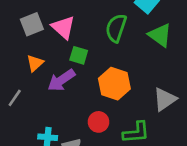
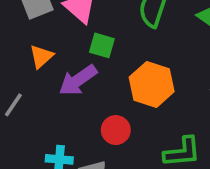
red circle: (98, 122) -> (116, 130), moved

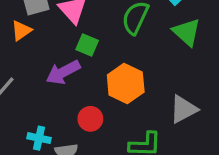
orange triangle: (41, 57) -> (21, 31), moved

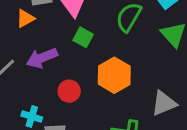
purple arrow: (63, 72) -> (42, 58), moved
red circle: (90, 119) -> (69, 91), moved

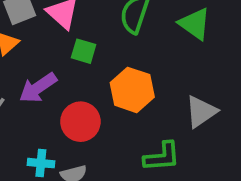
red circle: (69, 91) -> (80, 122), size x1.4

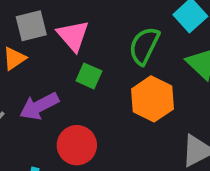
orange hexagon: (132, 90) -> (152, 99), moved

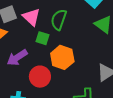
green semicircle: (144, 46) -> (59, 20), moved
orange hexagon: (152, 99) -> (62, 57), moved

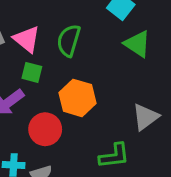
green square: (42, 38) -> (32, 72), moved

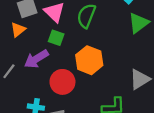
green triangle: (137, 44) -> (138, 23), turned 45

